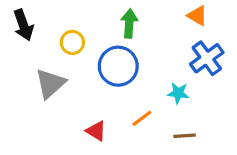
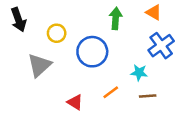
green arrow: (129, 23) -> (116, 18), moved
brown line: (185, 136) -> (148, 96), moved

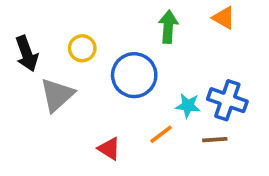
black arrow: (18, 20) -> (27, 54), moved
blue cross: (161, 46) -> (227, 100), moved, turned -35
cyan star: (139, 73) -> (188, 106), moved

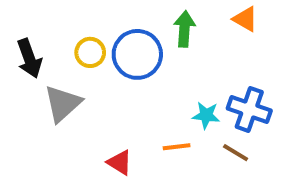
blue circle: (134, 75) -> (137, 54), moved
orange line: (161, 134) -> (177, 147), turned 30
brown line: (215, 140) -> (236, 153), turned 35

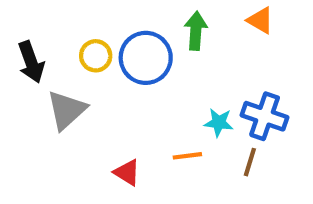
brown line: (236, 153) -> (250, 162), turned 76

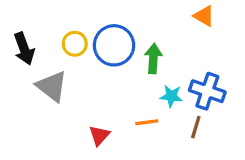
green arrow: (196, 31) -> (153, 58), moved
gray triangle: (66, 110) -> (52, 86), turned -40
red triangle: (127, 173) -> (99, 135), turned 40

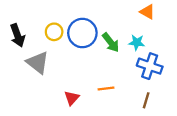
green arrow: (153, 58) -> (111, 42), turned 138
cyan star: (171, 96) -> (137, 42), moved
brown line: (196, 127) -> (146, 100), moved

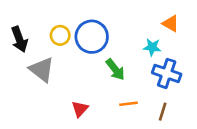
orange triangle: (147, 12) -> (171, 24), moved
green arrow: (111, 42) -> (115, 70), moved
orange line: (106, 88) -> (128, 104), moved

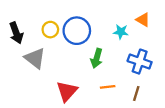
cyan star: (152, 47) -> (121, 32), moved
green arrow: (115, 70) -> (97, 58), turned 54
red triangle: (80, 109) -> (67, 91), size x1.5

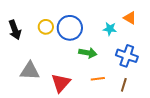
gray triangle: (35, 58) -> (30, 71), moved, turned -35
green arrow: (97, 58) -> (88, 53), turned -96

